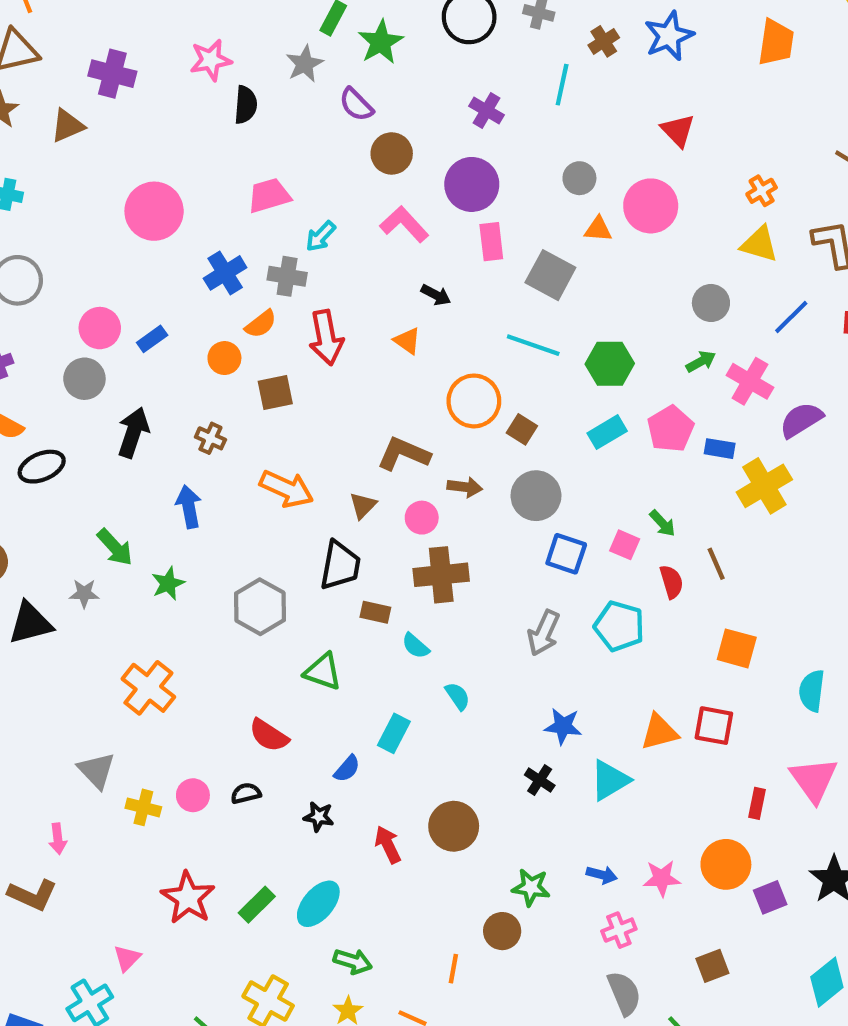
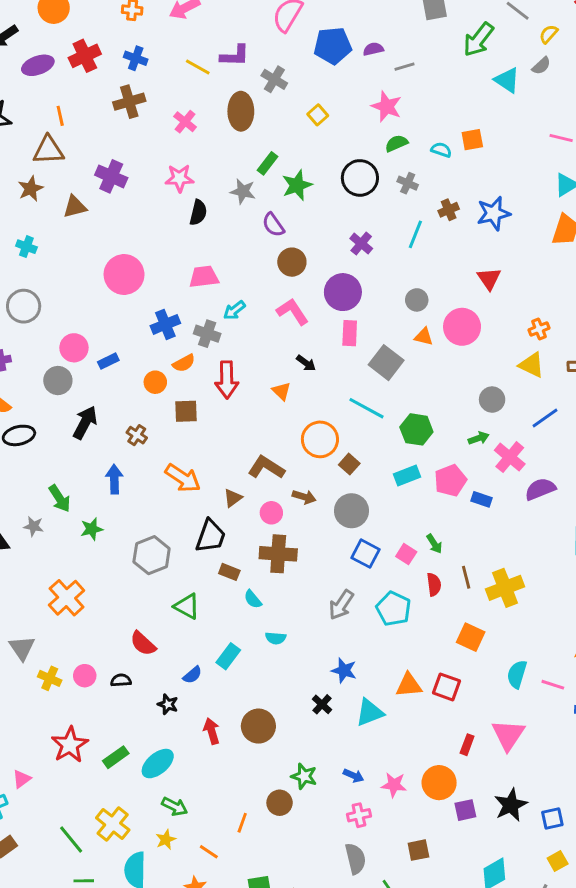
gray star: (305, 64) -> (243, 191), turned 30
yellow cross: (764, 486) -> (505, 588), moved
cyan semicircle: (458, 696) -> (276, 638), turned 120

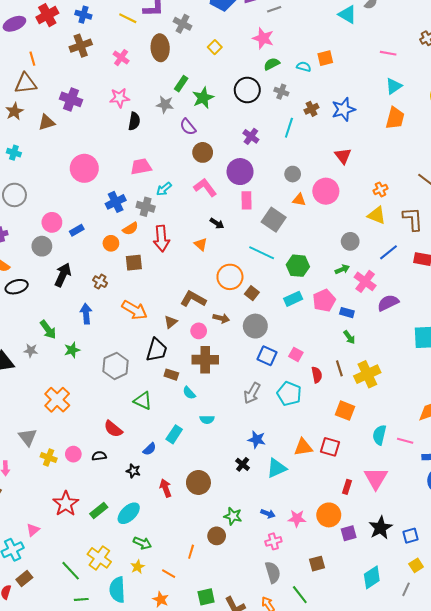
green arrow: (434, 544) -> (349, 337), moved

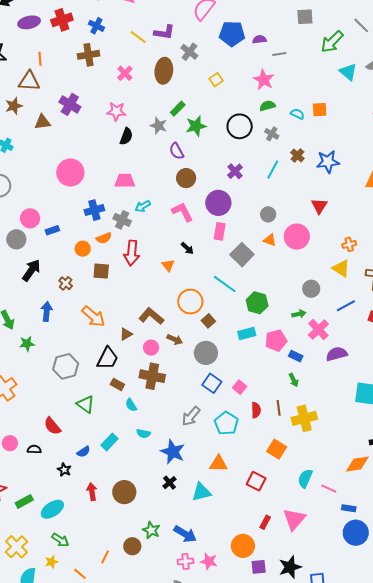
brown cross: (311, 109) -> (297, 155), turned -32
blue star: (257, 439) -> (173, 452), moved, size x1.4
orange triangle: (303, 447) -> (218, 464), moved
blue arrow: (268, 514) -> (185, 534), size x1.6
pink star: (297, 518) -> (209, 561), moved

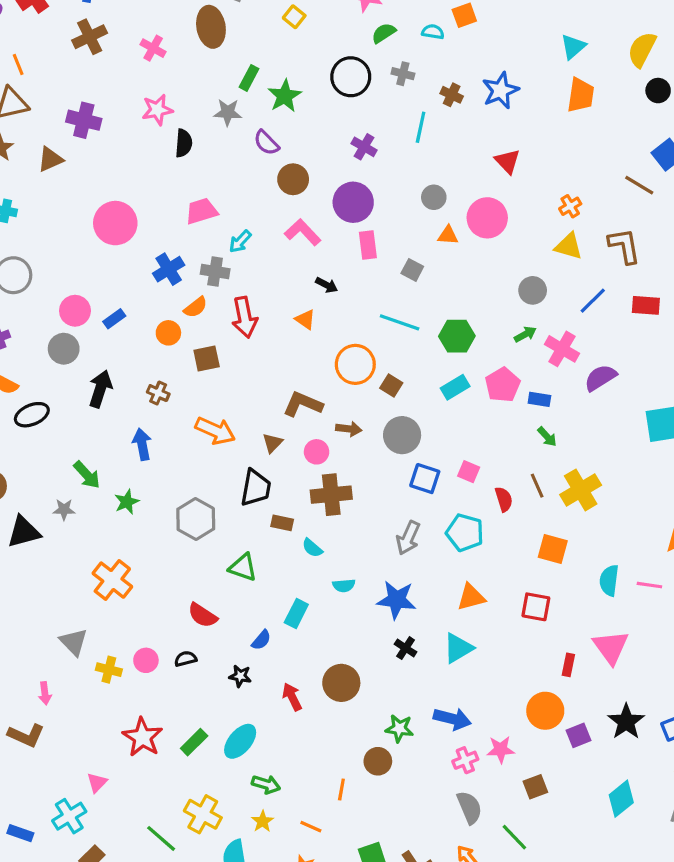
gray square: (242, 255) -> (412, 270), size x0.6

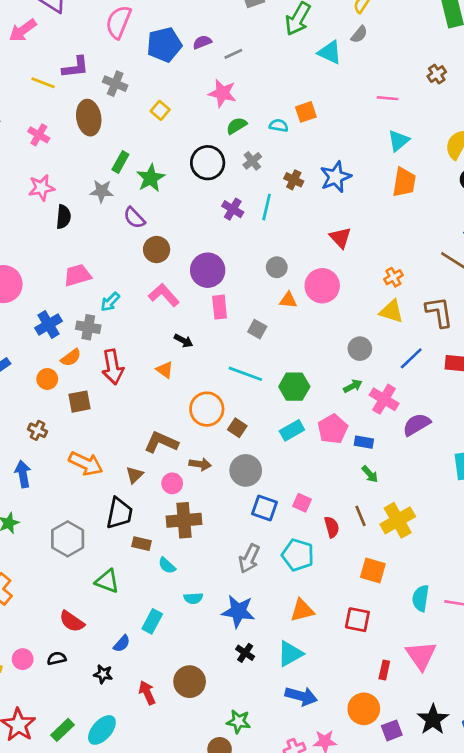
gray cross: (403, 74) -> (252, 161), turned 36
purple cross: (364, 147) -> (233, 209), moved
blue arrow: (452, 719) -> (301, 696), moved

